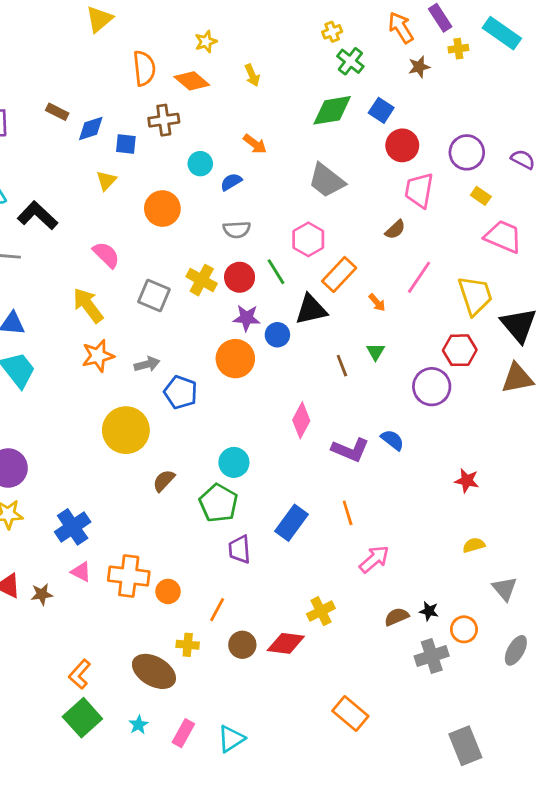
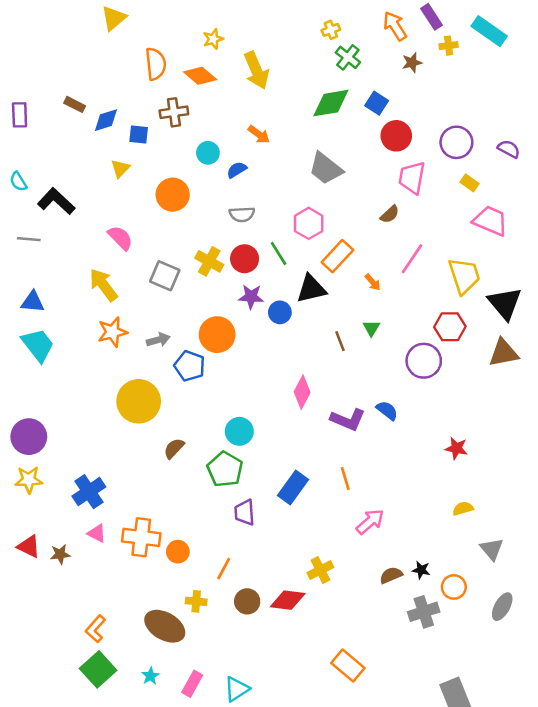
yellow arrow: (252, 75) -> (256, 70), size x1.8
orange circle: (235, 359) -> (217, 335), moved

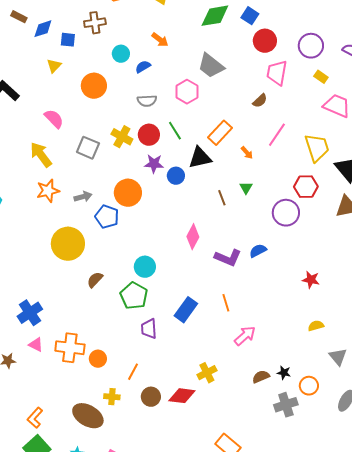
pink hexagon: (309, 223) -> (187, 92), moved
blue semicircle: (387, 410) -> (258, 251), turned -66

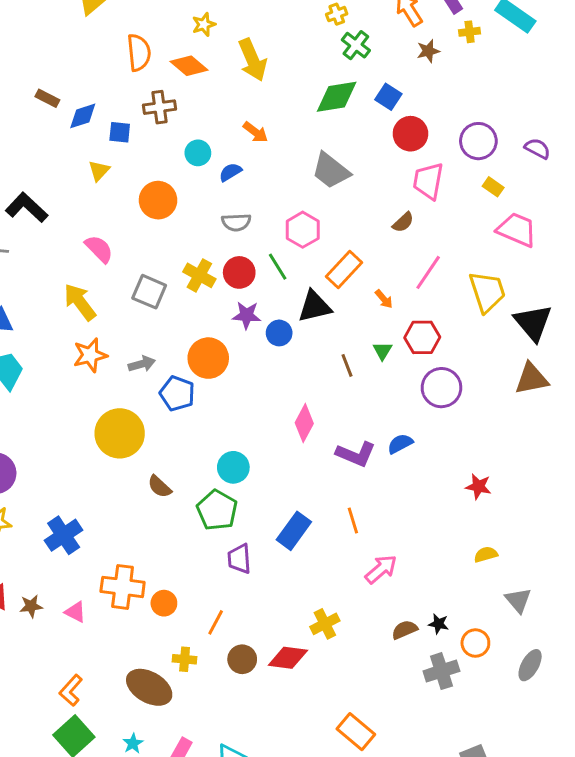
pink hexagon: (187, 92) -> (303, 230), moved
red hexagon: (306, 187) -> (422, 337), moved
brown semicircle: (95, 280) -> (160, 487), turned -90
pink triangle: (36, 345) -> (75, 612), moved

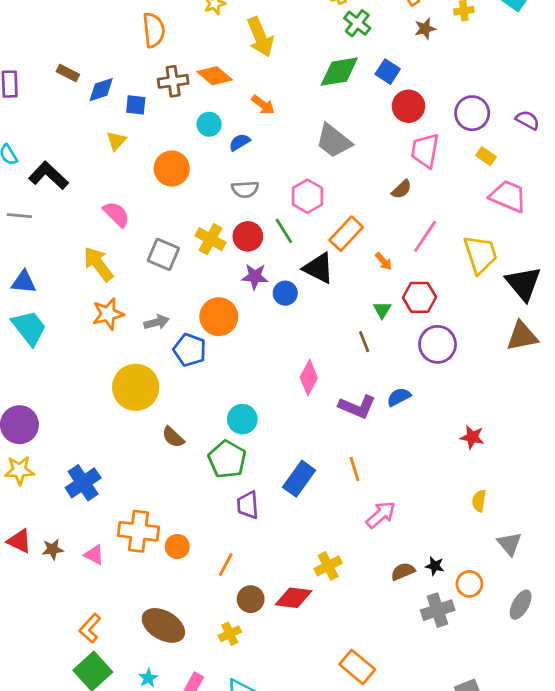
orange diamond: (189, 66) -> (215, 76), moved
black triangle: (315, 306) -> (318, 268), turned 40
brown line: (347, 365) -> (364, 342), moved
yellow semicircle: (486, 554) -> (479, 501), turned -65
yellow cross: (185, 659) -> (230, 634), moved, turned -30

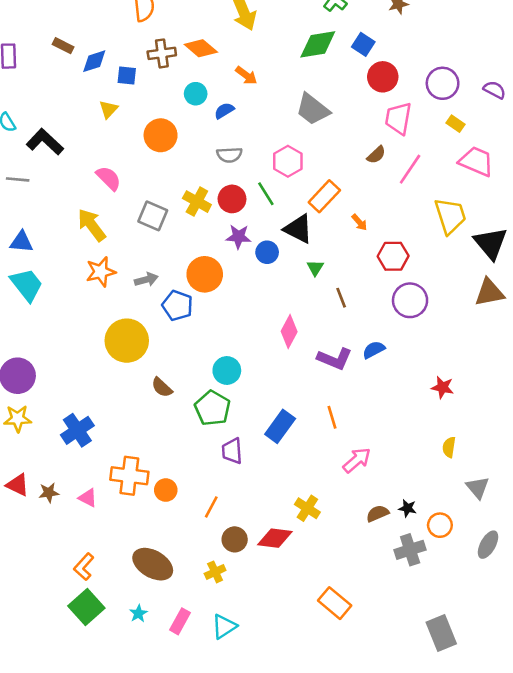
pink line: (425, 236) -> (410, 169), moved
green triangle: (382, 310) -> (315, 268), moved
yellow cross: (328, 566) -> (307, 508), turned -30

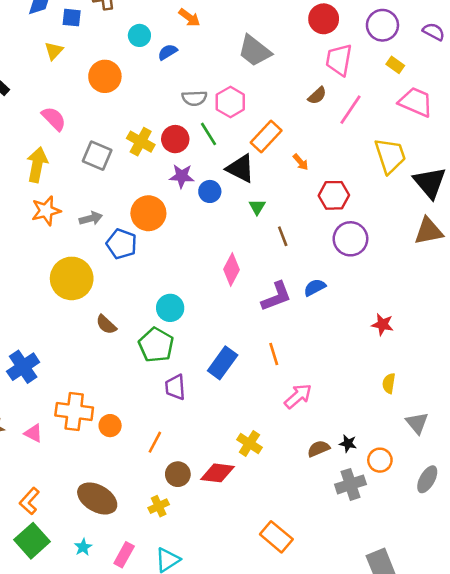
gray semicircle: (229, 155) -> (194, 98), moved
yellow arrow: (92, 225) -> (37, 165), turned 48
purple L-shape: (335, 359) -> (276, 296), turned -44

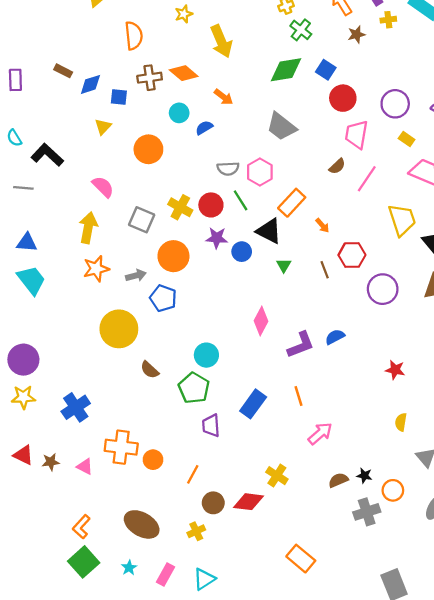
orange circle: (148, 213) -> (173, 256), moved
brown line: (283, 236) -> (325, 270), moved
purple circle: (350, 239) -> (383, 289), moved

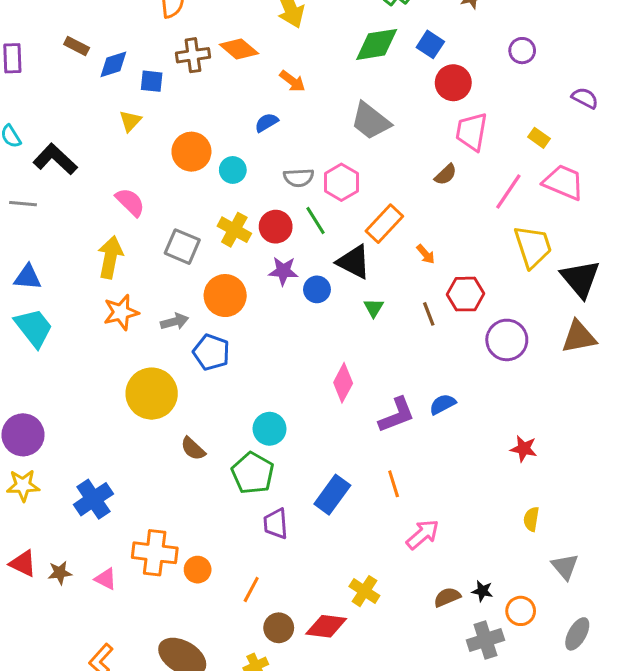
purple circle: (395, 104) -> (522, 51), moved, size x0.7
cyan circle: (179, 113) -> (233, 170), moved
pink line: (367, 179) -> (508, 191), moved

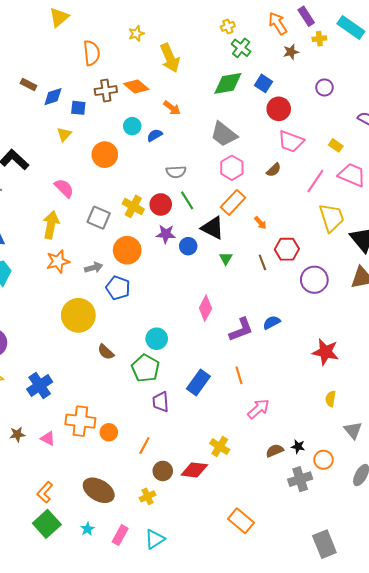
pink trapezoid: (472, 132) -> (291, 141), turned -80
cyan circle: (233, 170) -> (132, 126), moved
pink hexagon: (341, 182) -> (232, 168), moved
red star: (524, 449) -> (326, 352), size x1.5

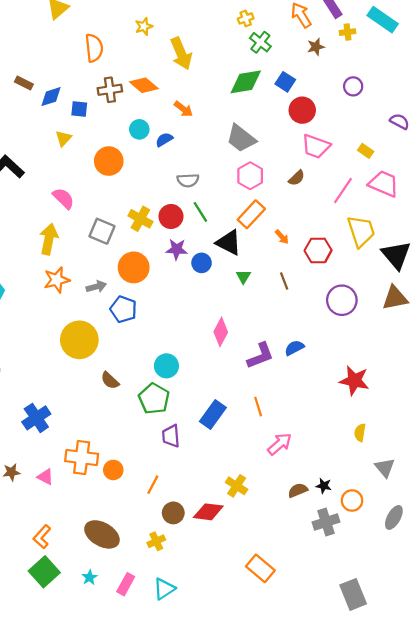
red hexagon: (287, 249) -> (318, 250), moved

